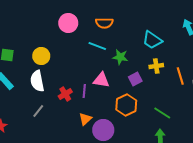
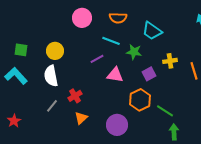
cyan trapezoid: (152, 40) -> (152, 31), moved
purple line: (84, 91) -> (97, 59), moved, turned 56
red cross: (65, 94) -> (75, 96), moved
green line: (162, 113) -> (165, 111), moved
orange triangle: (85, 119) -> (81, 118), moved

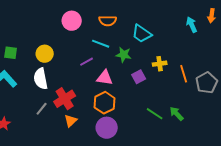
red cross: (75, 96) -> (65, 99), size x1.5
orange hexagon: (140, 100) -> (105, 103), moved
green arrow: (174, 132) -> (177, 114), moved, turned -42

